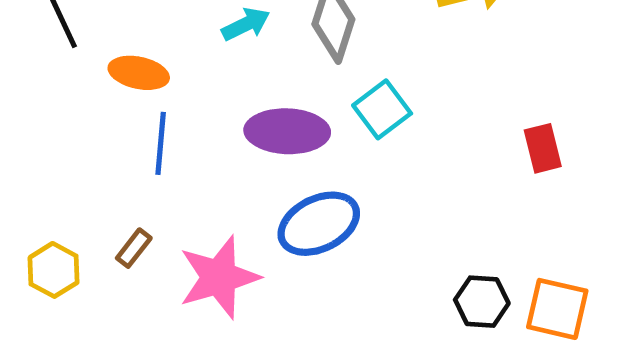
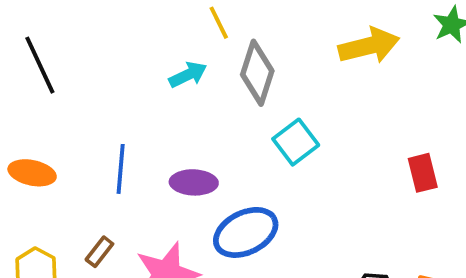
orange ellipse: (139, 73) -> (32, 173), moved
purple ellipse: (287, 131) -> (194, 182), moved, size x0.7

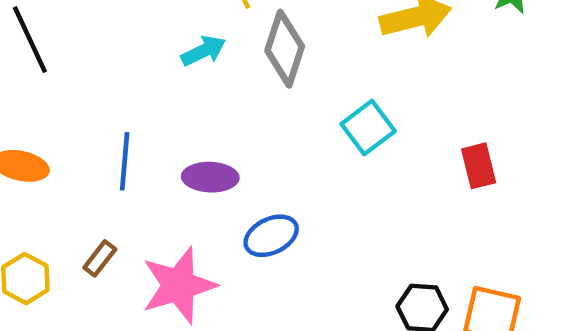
cyan square: (296, 142) -> (368, 128), moved
blue ellipse: (246, 232) -> (271, 236), size x0.7

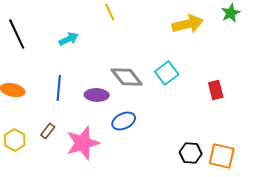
gray diamond: (285, 49) -> (127, 77), moved, turned -56
cyan arrow: (203, 51) -> (69, 39), moved

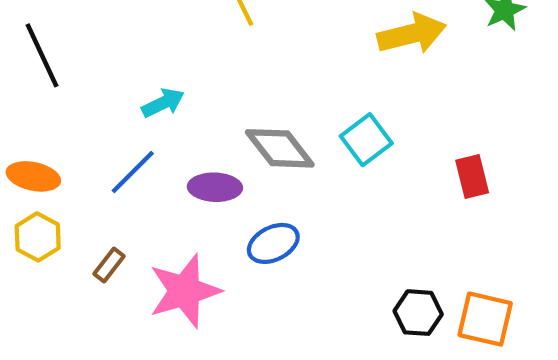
cyan arrow: (69, 39) -> (163, 103), moved
blue line: (59, 88) -> (133, 172), turned 40
yellow hexagon: (15, 140) -> (38, 237), moved

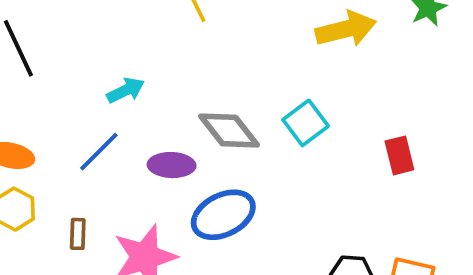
blue ellipse: (273, 243) -> (223, 215), size x1.4
brown rectangle: (109, 265) -> (78, 234), turned -36

